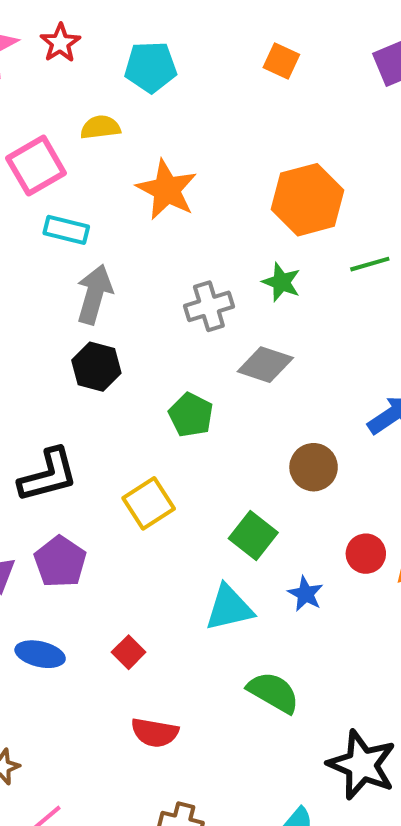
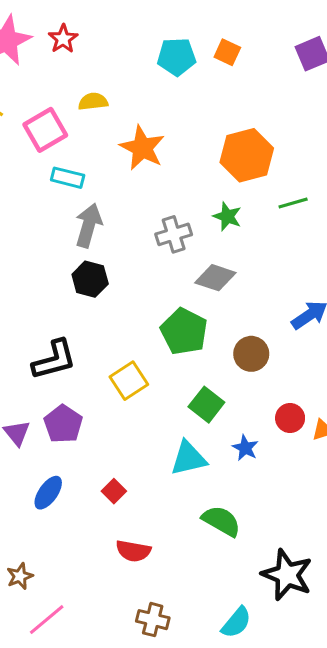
cyan pentagon: (151, 67) -> (177, 57), moved
green pentagon: (191, 415) -> (184, 331), moved, size x1.4
blue ellipse: (40, 654) -> (48, 493), turned -68

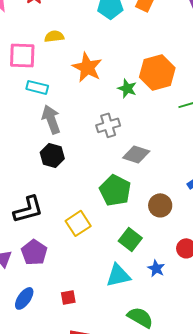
pink square: (45, 130) -> (22, 55), turned 32
green star: (227, 216) -> (127, 88), moved
gray arrow: (89, 225) -> (51, 119), turned -36
red square: (114, 491) -> (68, 297), turned 35

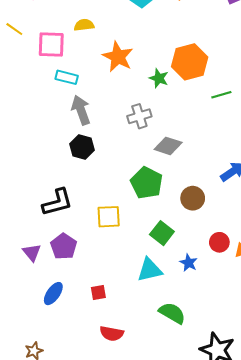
yellow square: (78, 223) -> (109, 217), turned 30

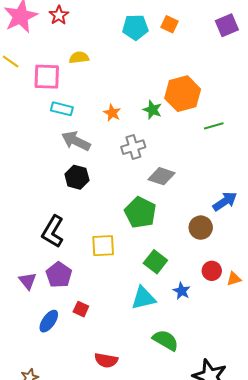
orange star: (118, 57) -> (112, 113), moved, size x0.6
gray arrow: (81, 110) -> (76, 141), turned -44
brown circle: (193, 198) -> (201, 228), moved
black L-shape: (57, 202) -> (53, 232), turned 136
red square: (98, 293) -> (81, 309), moved, turned 35

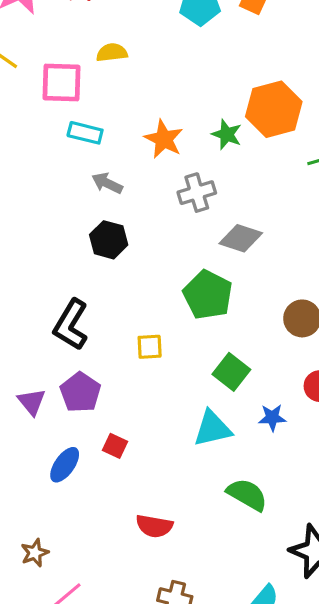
orange star: (112, 113) -> (164, 139), size x1.4
gray arrow: (76, 141) -> (107, 183), size x0.7
yellow square: (103, 246) -> (150, 347), size x0.7
blue star: (182, 291) -> (272, 418), turned -30

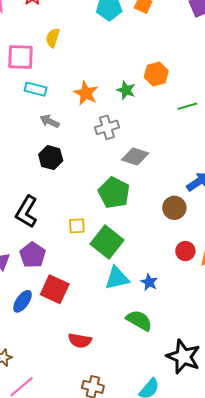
yellow semicircle: (112, 53) -> (53, 38), turned -66
orange hexagon: (274, 109) -> (156, 74), size x0.7
green square: (231, 372) -> (107, 242), moved, size x1.4
blue star: (272, 418) -> (149, 282), moved, turned 30
red square: (115, 446) -> (55, 289), size x1.8

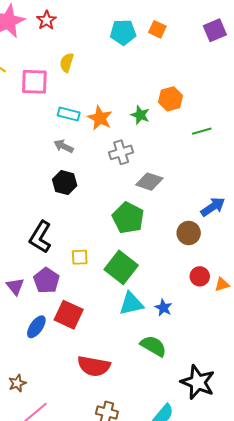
cyan rectangle: (36, 89) -> (69, 114), moved
yellow square: (77, 226) -> (80, 257), moved
red semicircle: (80, 341) -> (94, 366), size x1.4

